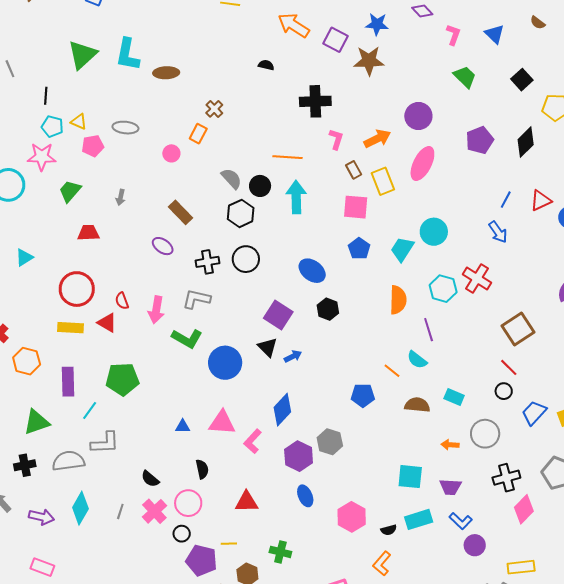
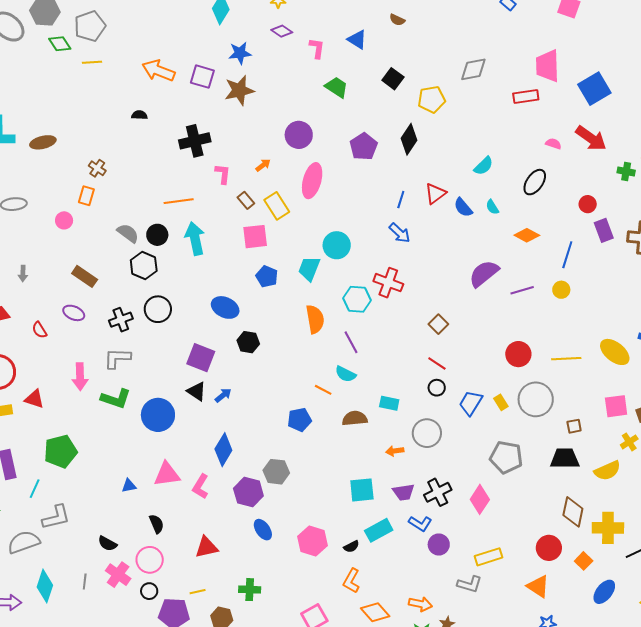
orange arrow: (377, 139) -> (263, 165), size x0.6
red semicircle: (122, 301) -> (39, 330), moved
brown square: (518, 329) -> (438, 324), size x0.6
black cross: (506, 478) -> (438, 492), moved

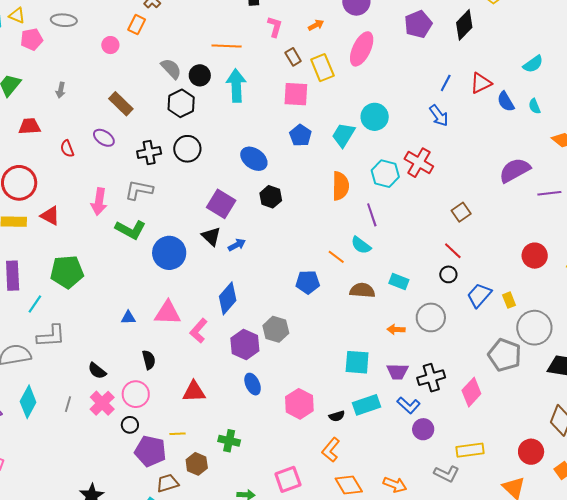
gray circle: (536, 399) -> (534, 328), moved

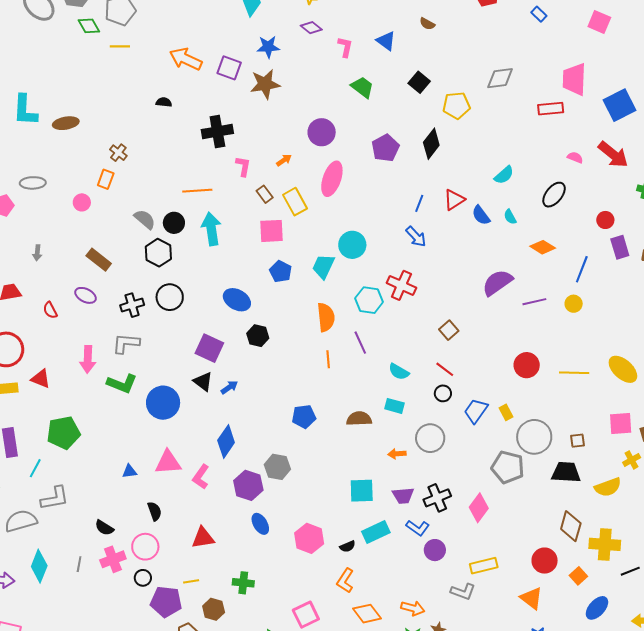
cyan semicircle: (361, 245) -> (399, 372), moved
orange line: (336, 257) -> (328, 359), moved, turned 54
pink cross: (102, 403) -> (113, 559), turned 30

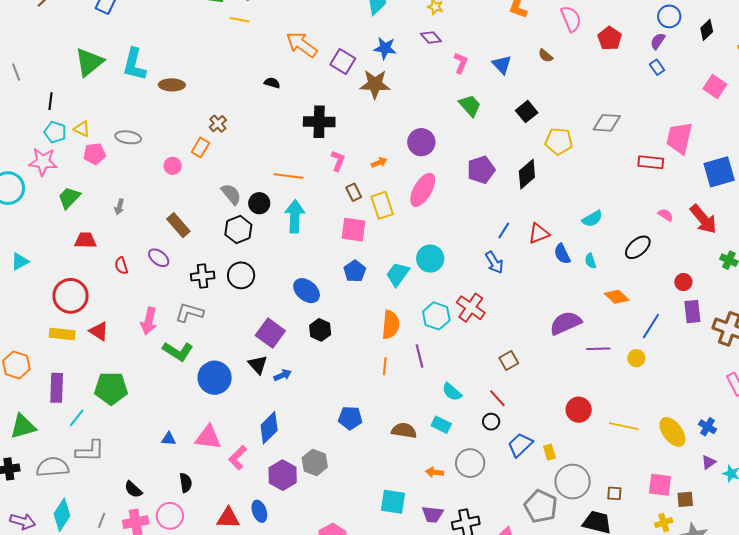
blue ellipse: (260, 524) -> (259, 511), moved

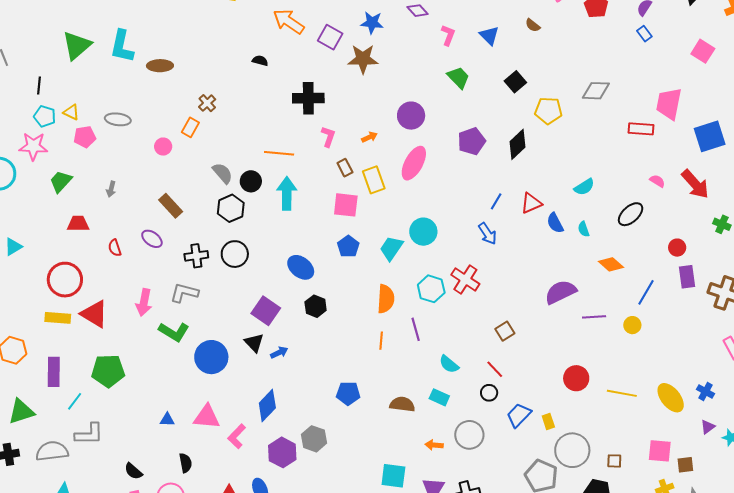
red triangle: (99, 331) -> (94, 314), size x1.4

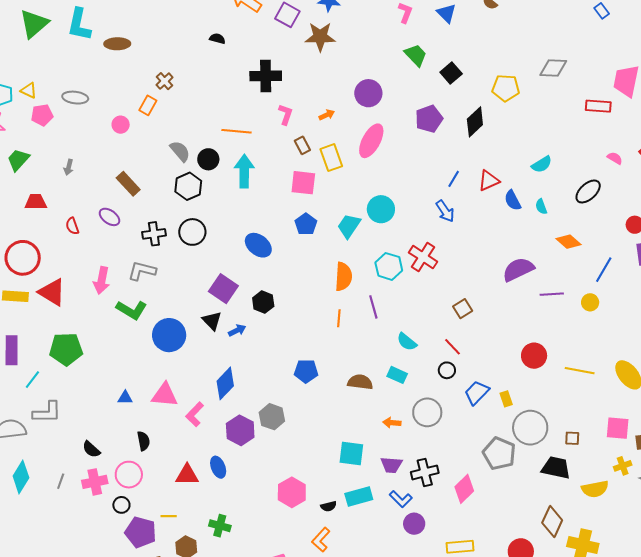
black square: (515, 82) -> (451, 73), moved
black hexagon: (316, 306) -> (263, 302), moved

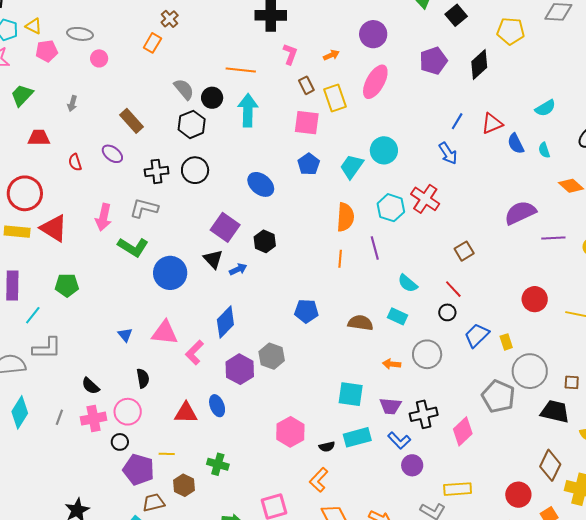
pink circle: (121, 125) -> (99, 58), moved
green pentagon: (66, 349) -> (67, 285), size x0.7
blue triangle: (125, 398) -> (125, 335), turned 49

